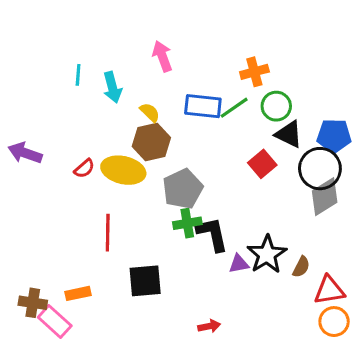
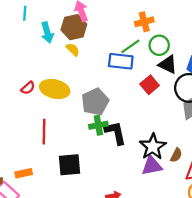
cyan line: (78, 75) -> (25, 13), moved
blue rectangle: (203, 106) -> (121, 61), moved
brown hexagon: (151, 142) -> (74, 27), moved
purple triangle: (239, 264) -> (152, 166), moved, size x1.5

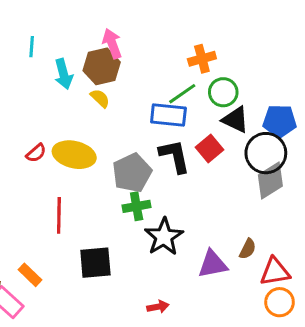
black L-shape: (115, 133) -> (175, 156), moved
black star: (153, 147) -> (164, 237), moved
orange rectangle: (24, 173) -> (30, 275), turned 56

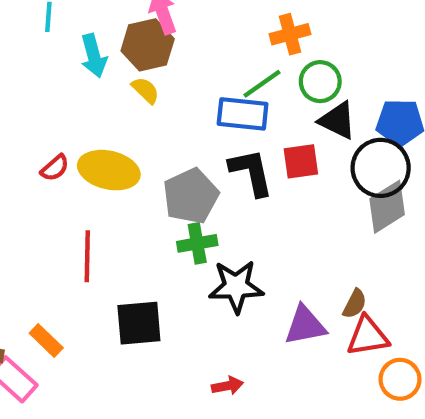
red square: (210, 148) -> (301, 161), turned 32
black star: (164, 237) -> (236, 287), turned 30
red triangle: (275, 272) -> (368, 336), moved

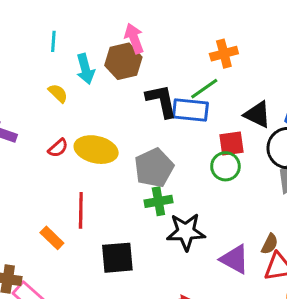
green circle: (320, 82) -> (225, 166), moved
yellow semicircle: (145, 90) -> (58, 93), moved
black L-shape: (251, 172) -> (162, 101), moved
purple triangle: (305, 325) -> (235, 259), turned 40
orange rectangle: (46, 340) -> (52, 238), moved

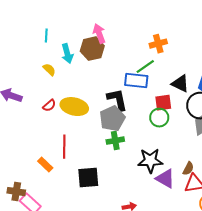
black L-shape: (162, 101) -> (117, 100), moved
black star: (186, 232) -> (150, 161), moved

